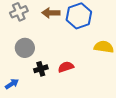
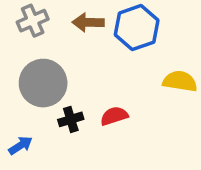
gray circle: (25, 48) -> (43, 83), size x1.4

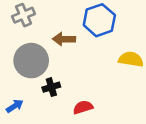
brown arrow: (88, 22) -> (64, 39), moved
red semicircle: (114, 116) -> (83, 107), moved

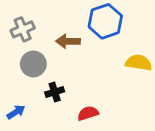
gray cross: (24, 15) -> (23, 29), moved
gray circle: (31, 61) -> (33, 64), size x0.7

